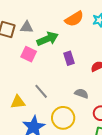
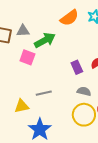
purple rectangle: (69, 58) -> (77, 67), moved
gray line: (41, 91) -> (44, 93), turned -56
yellow circle: (63, 118) -> (84, 115), moved

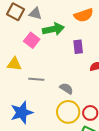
purple rectangle: (77, 67) -> (78, 47), moved
gray semicircle: (84, 91) -> (66, 88), moved
yellow triangle: (22, 106) -> (14, 64), moved

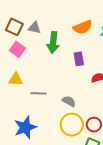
green arrow: (53, 29) -> (53, 43), turned 110
pink square: (32, 40) -> (17, 49), moved

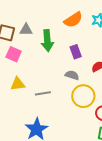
gray semicircle: (69, 101) -> (72, 75), moved
yellow circle: (72, 125) -> (83, 96), moved

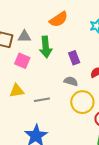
orange semicircle: (73, 20) -> (59, 19), moved
pink square: (14, 54) -> (22, 61), moved

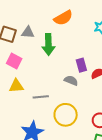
purple rectangle: (74, 58) -> (81, 65), moved
pink square: (22, 61) -> (14, 61), moved
yellow circle: (82, 102) -> (66, 115), moved

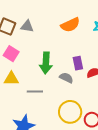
orange semicircle: (63, 18) -> (70, 25), moved
green arrow: (48, 44) -> (46, 63), moved
yellow circle: (66, 115) -> (70, 112), moved

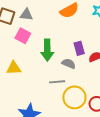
pink square: (11, 54) -> (23, 36), moved
gray line: (35, 92) -> (57, 82), moved

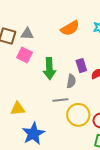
gray semicircle: (69, 64) -> (71, 81), turned 80
yellow triangle: (14, 68) -> (18, 109), moved

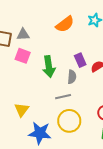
yellow triangle: (18, 109) -> (22, 110), turned -42
yellow circle: (78, 115) -> (69, 121), moved
blue star: (33, 134) -> (40, 133), turned -30

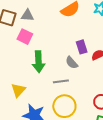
green arrow: (49, 67) -> (39, 62), moved
gray semicircle: (72, 77) -> (72, 63), turned 128

